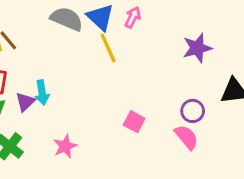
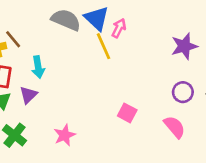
pink arrow: (133, 17) -> (119, 28), moved
cyan arrow: (42, 93) -> (38, 67), moved
purple circle: (193, 111) -> (183, 92), moved

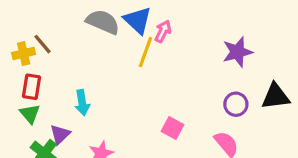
yellow line: (104, 46) -> (146, 52), turned 44
cyan arrow: (38, 67) -> (82, 103), moved
purple triangle: (28, 95) -> (60, 134), moved

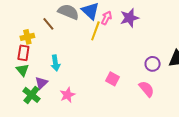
brown line: (43, 44) -> (48, 24), moved
purple star: (237, 52) -> (129, 18), moved
yellow cross: (24, 54) -> (27, 37), moved

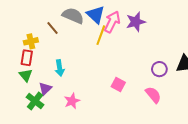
pink arrow: (106, 18) -> (112, 22), size x1.5

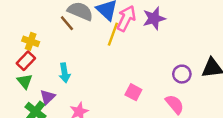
brown line: (52, 28) -> (67, 23), moved
yellow cross: (31, 41) -> (31, 41), turned 32
red rectangle: (27, 58) -> (26, 61), turned 35

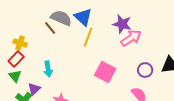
pink arrow: (126, 18) -> (131, 38), moved, turned 30
purple star: (154, 18) -> (122, 24), turned 30
pink square: (133, 92) -> (105, 72), moved, size x1.5

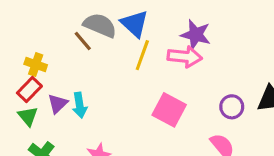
pink arrow: (131, 38) -> (185, 57), moved, turned 40
purple triangle: (34, 89) -> (58, 104), moved

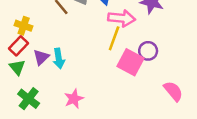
yellow line: (142, 55) -> (114, 38), moved
pink arrow: (185, 57) -> (122, 18), moved
purple circle: (232, 107) -> (148, 51), moved

